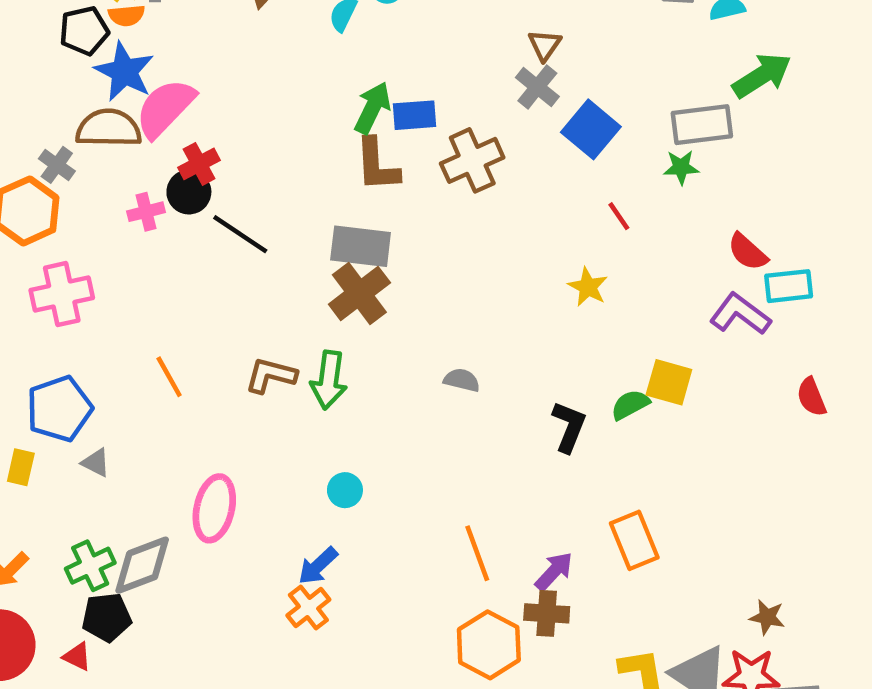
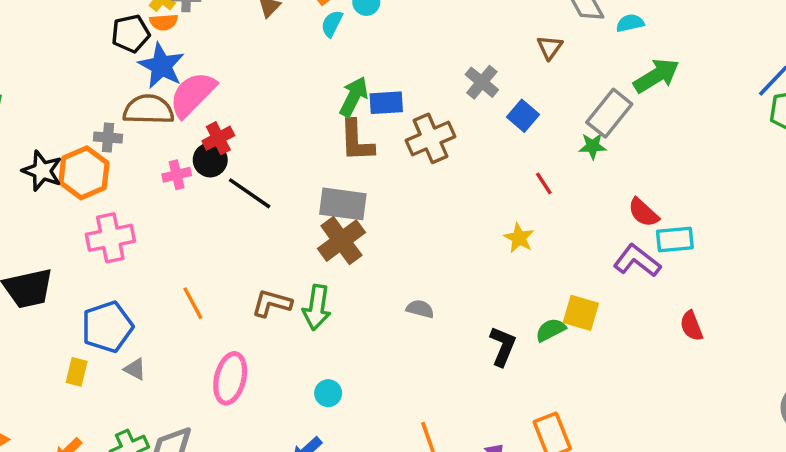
brown triangle: (545, 45) -> (550, 47), moved
gray rectangle: (702, 125) -> (609, 113), turned -45
blue square: (591, 129) -> (523, 116), size x0.7
gray cross: (57, 165) -> (108, 138), turned -32
pink ellipse: (214, 508) -> (230, 378), moved

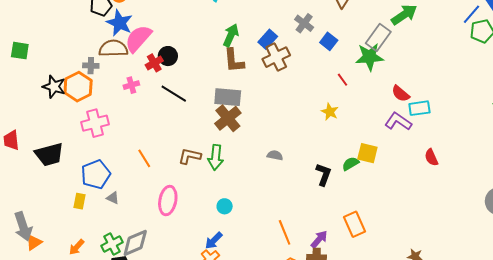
blue rectangle: (386, 103) -> (268, 39), moved, turned -42
green star: (593, 146) -> (370, 57), size x1.8
black circle: (210, 160) -> (168, 56), moved

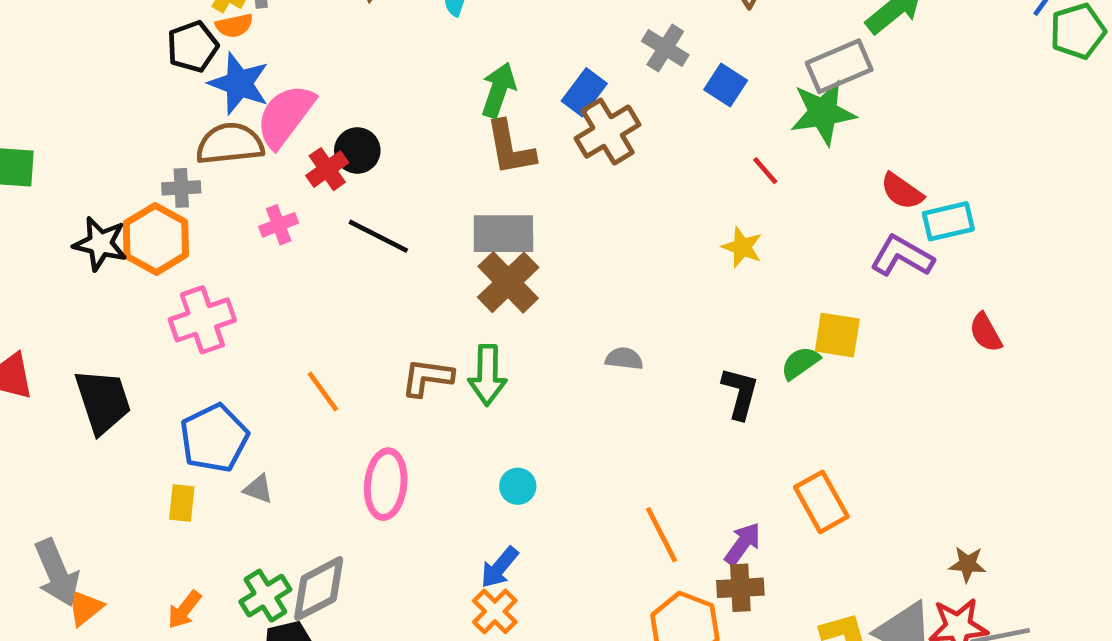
gray rectangle: (378, 38) -> (839, 66), turned 36
black trapezoid: (49, 154) -> (103, 401), turned -88

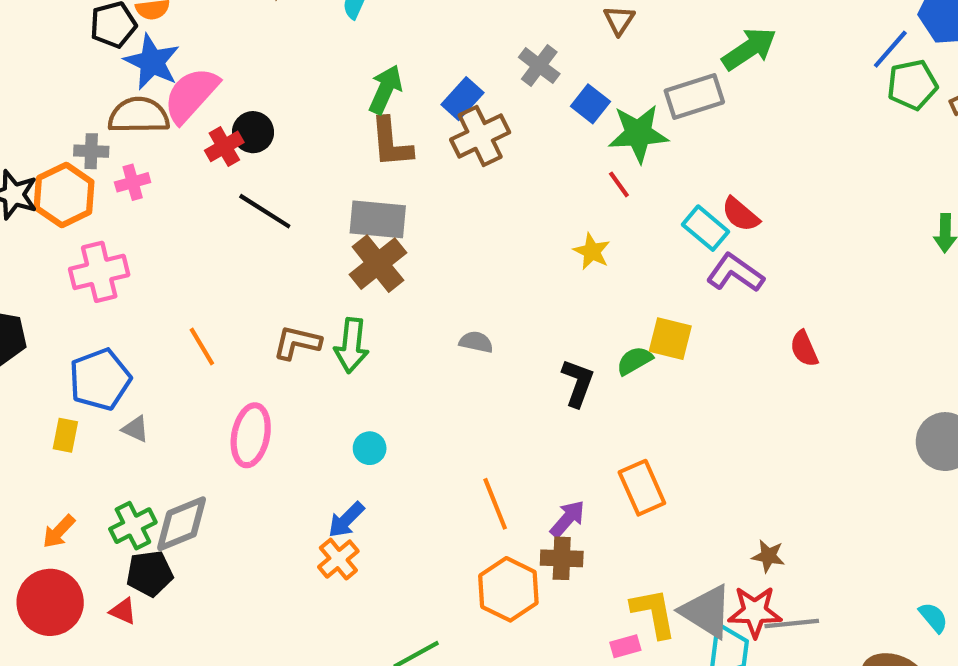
green star: (823, 113) -> (638, 134), moved
cyan rectangle: (948, 221) -> (706, 228), moved, turned 48
pink cross: (279, 225) -> (133, 182), moved

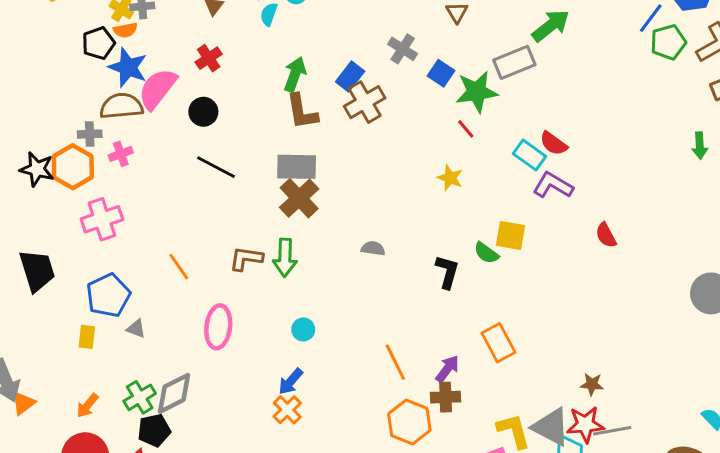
red cross: (224, 146) -> (209, 58), moved
green semicircle: (634, 361) -> (486, 253), turned -110

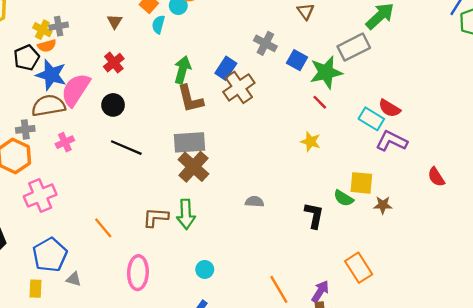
pink cross: (121, 154) -> (65, 142), moved
brown star: (592, 384) -> (383, 205), moved

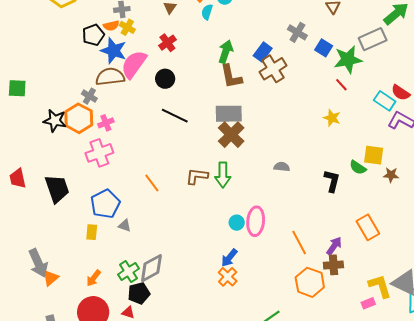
yellow cross: (42, 30) -> (127, 27), moved
gray cross: (25, 129) -> (89, 96), turned 35
pink cross: (65, 142) -> (106, 123), moved
pink ellipse: (138, 273) -> (256, 221), moved

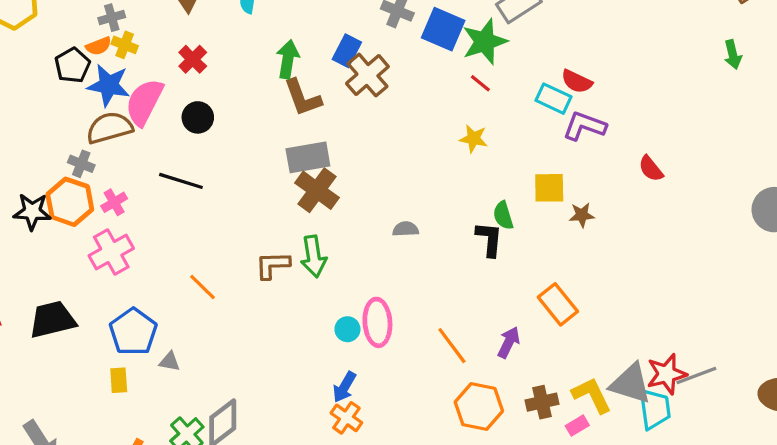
blue square: (324, 48) -> (443, 29), size x1.5
black line: (175, 116) -> (181, 181), moved
green semicircle: (358, 167) -> (503, 215), moved, turned 48
black trapezoid: (57, 189) -> (52, 320), turned -76
brown cross: (333, 265) -> (542, 402), moved

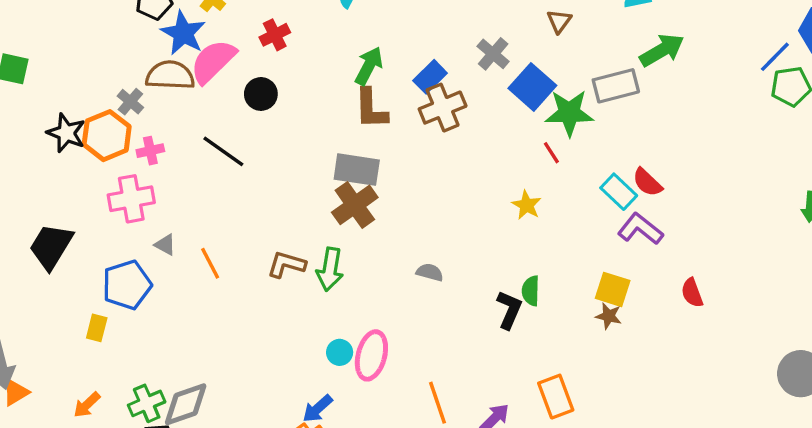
yellow square: (549, 188) -> (613, 289), moved
black trapezoid: (52, 320) -> (51, 246), turned -63
gray triangle: (170, 362) -> (165, 245), moved

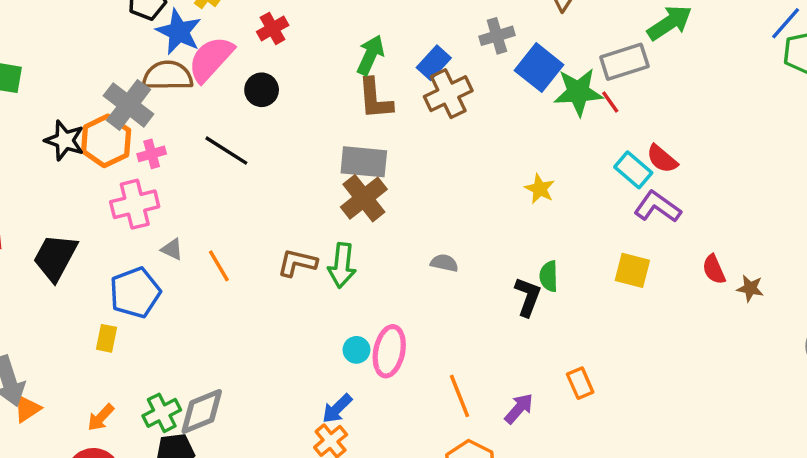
gray cross: (493, 54) -> (497, 36), turned 36
gray cross: (130, 102) -> (129, 105), size x1.8
red line: (551, 153) -> (610, 102), moved
brown star: (609, 316) -> (750, 288), moved
orange rectangle: (556, 397) -> (580, 383), size x0.7

